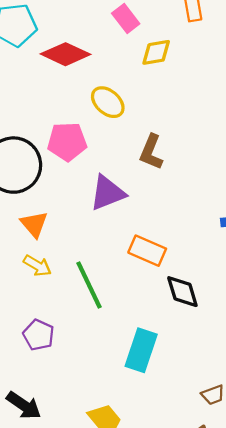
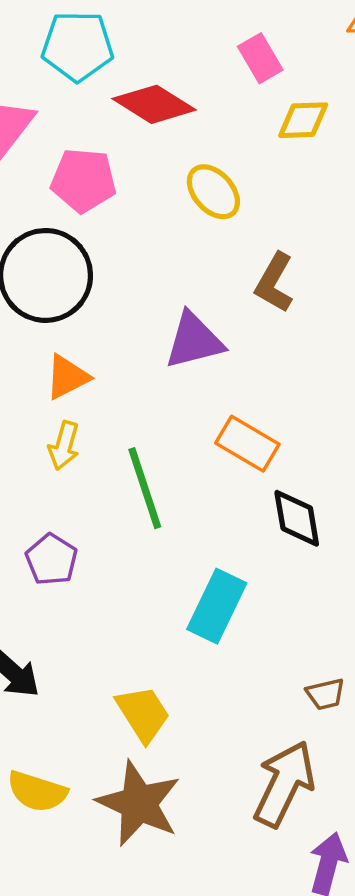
pink pentagon: (67, 142) -> (84, 180), moved
orange triangle: (34, 224) -> (67, 377), turned 36
yellow arrow: (37, 266) -> (64, 446), turned 68

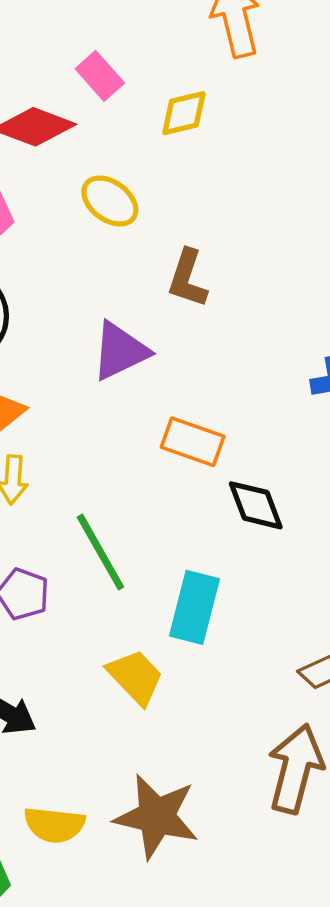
pink rectangle: (260, 58) -> (100, 76), moved
green line: (145, 488) -> (100, 552), moved
yellow trapezoid: (143, 714) -> (135, 677), moved

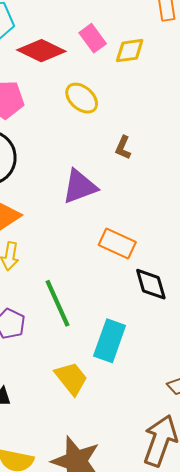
pink rectangle: (100, 76) -> (93, 38), moved
brown L-shape: (188, 278) -> (123, 148), size x0.7

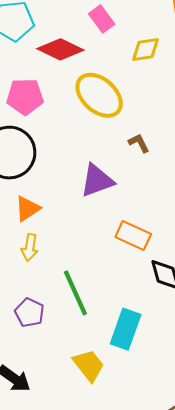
pink rectangle: (93, 38) -> (102, 19), moved
yellow ellipse: (82, 98) -> (99, 95), size x1.5
brown L-shape: (123, 148) -> (139, 143), turned 130

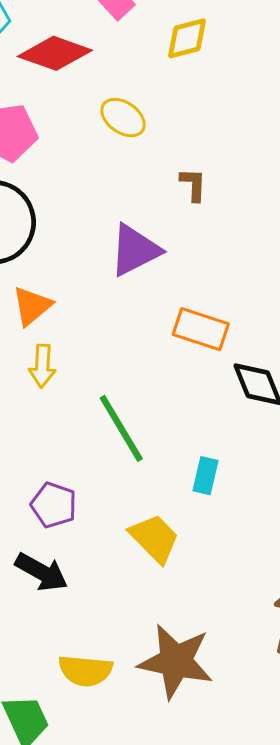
yellow ellipse: (99, 95) -> (123, 118), size x0.6
brown L-shape: (139, 143) -> (193, 185), turned 35
purple pentagon: (29, 313) -> (54, 505), moved
cyan rectangle: (126, 329) -> (205, 476), size x0.6

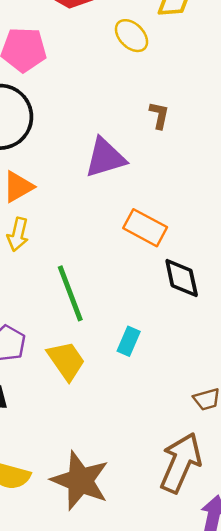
yellow ellipse: (123, 118) -> (131, 36), moved
yellow trapezoid: (154, 538) -> (66, 361), moved

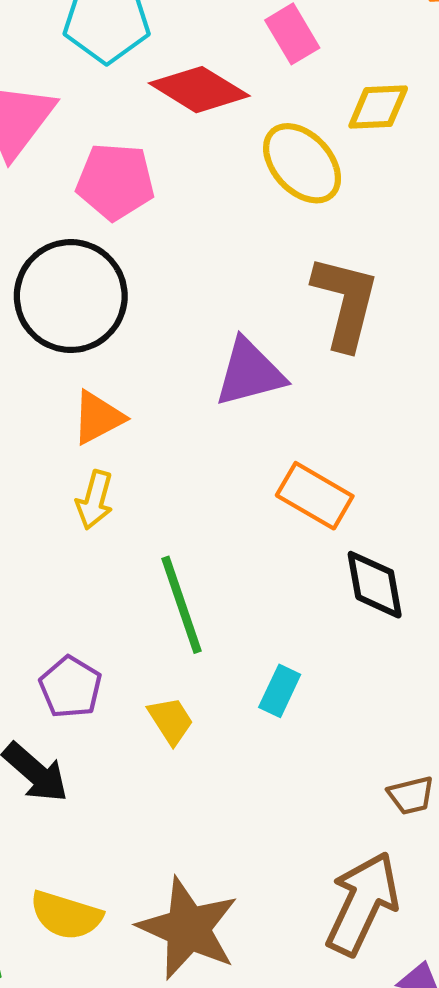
yellow ellipse: (131, 36) -> (302, 163), size x1.4
brown L-shape: (159, 115) -> (345, 302), size x2.0
yellow trapezoid: (66, 361) -> (171, 721), size x0.7

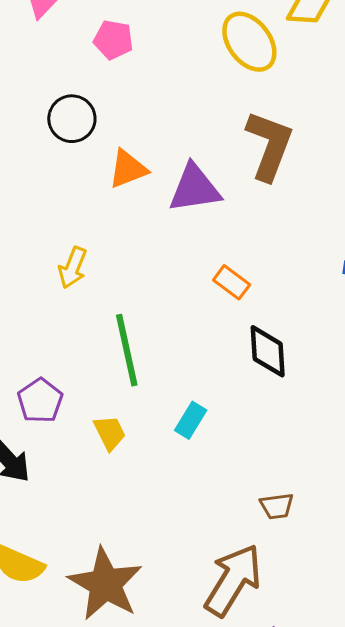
pink pentagon: (115, 181) -> (113, 40), size x0.7
black circle: (71, 296) -> (72, 119), size x0.6
orange triangle: (98, 418) -> (128, 169), moved
orange rectangle: (315, 496) -> (232, 282), size x0.7

